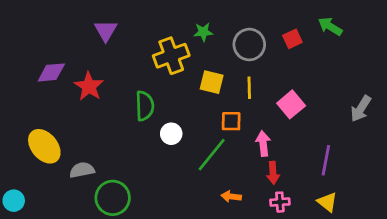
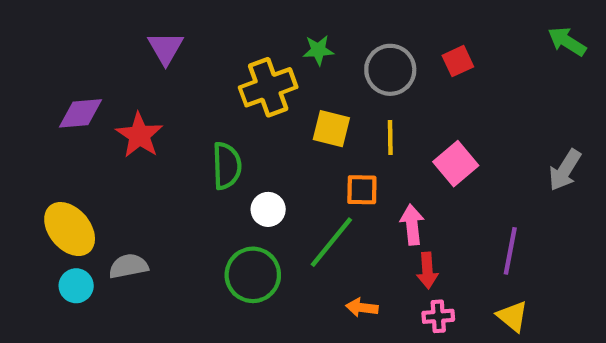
green arrow: (330, 26) -> (567, 41), moved
green circle: (113, 198) -> (253, 275), moved
cyan circle: (14, 201) -> (76, 286), moved

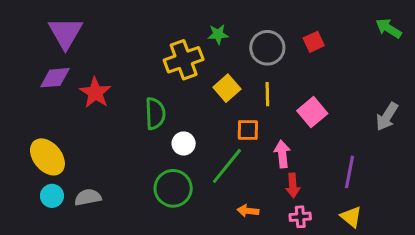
purple triangle: (166, 48) -> (65, 33), moved, size x1.4
yellow square: (331, 129) -> (227, 88), turned 35
gray semicircle: (128, 266) -> (88, 197), moved

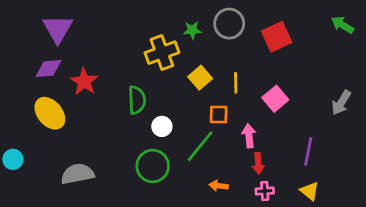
red square: (314, 42) -> (277, 37), size x1.6
gray circle: (267, 48) -> (229, 24), moved
yellow ellipse: (47, 157) -> (50, 113), moved
cyan circle: (52, 196) -> (13, 159), moved
gray semicircle: (88, 197) -> (78, 174), size x1.4

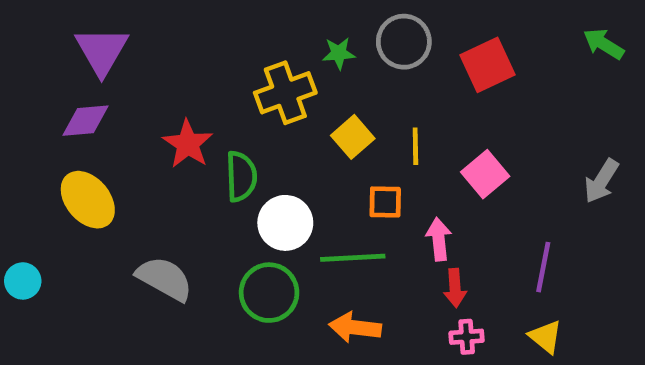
red star: (84, 82) -> (188, 144), moved
white circle: (162, 126) -> (285, 223), size x1.5
green line: (200, 146) -> (353, 258), turned 48
gray semicircle: (78, 174) -> (164, 279), moved, turned 40
orange arrow: (219, 186) -> (355, 327), moved, size x1.5

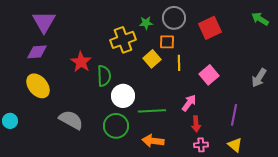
orange square: (385, 202) -> (167, 42), moved
pink arrow: (439, 239) -> (189, 103), turned 42

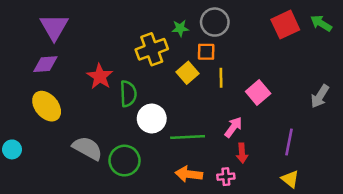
red square: (210, 28) -> (285, 25), moved
green circle: (116, 126) -> (125, 161), moved
pink cross: (201, 145) -> (226, 177), moved

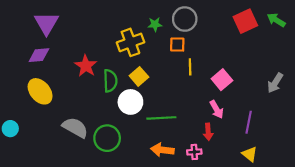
yellow square: (188, 73) -> (139, 76), moved
pink arrow: (233, 127) -> (217, 109), moved, turned 114

